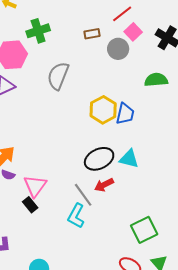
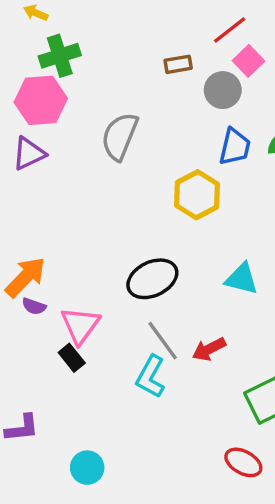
green cross: (38, 31) -> (60, 56), moved
blue trapezoid: (125, 114) -> (235, 147), moved
black ellipse: (99, 159) -> (152, 279), moved
red arrow: (104, 185) -> (209, 349), moved

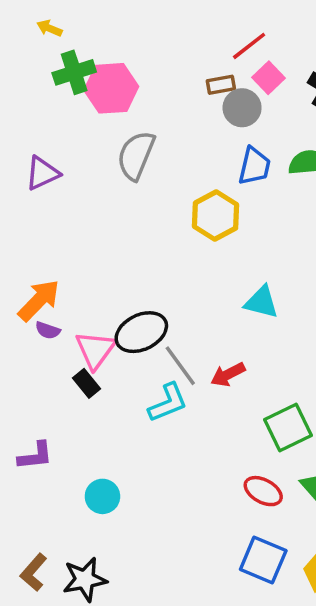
brown rectangle: (178, 64) -> (221, 85), moved
pink hexagon: (41, 100) -> (111, 88), moved
black ellipse: (152, 279) -> (141, 332), moved
cyan L-shape: (151, 377) -> (168, 403), turned -141

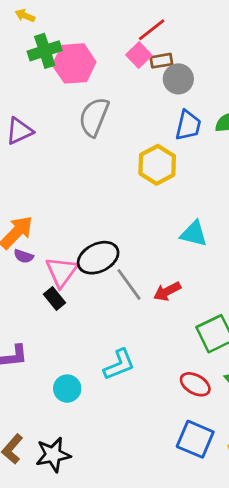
red line: (249, 46) -> (152, 30), moved
pink square: (269, 78) -> (139, 55), moved
cyan L-shape: (168, 403) -> (119, 365), moved

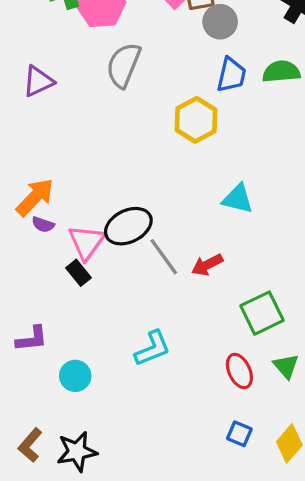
red ellipse: (195, 384) -> (239, 371), turned 36
cyan circle: (67, 389) -> (75, 376), moved
blue square: (195, 439) -> (239, 434), size x0.6

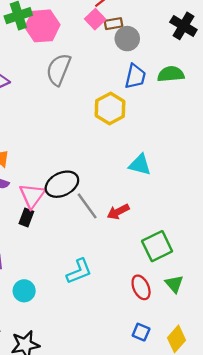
black rectangle: (78, 273) -> (26, 217), turned 60

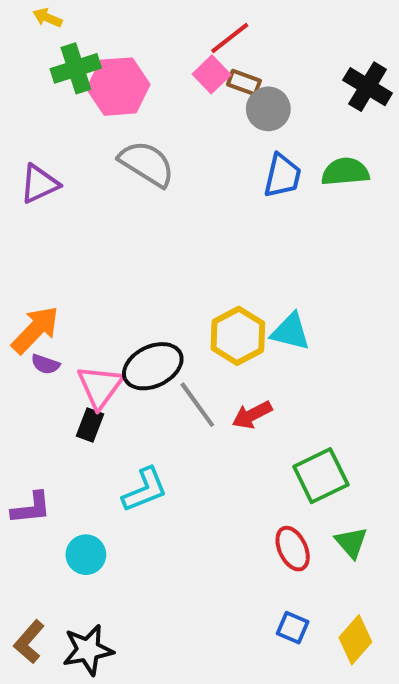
brown rectangle: (114, 24) -> (244, 83), turned 30
gray semicircle: (58, 70) -> (147, 164), turned 100
yellow hexagon: (110, 109) -> (238, 336), moved
cyan L-shape: (79, 271) -> (145, 490), moved

